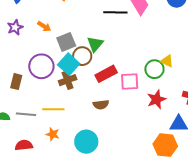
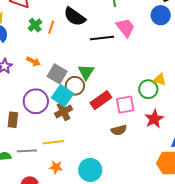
gray square: (66, 42) -> (57, 74), turned -30
brown semicircle: (101, 105) -> (119, 130), moved

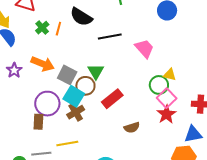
pink trapezoid: (125, 27) -> (144, 48), moved
orange arrow: (33, 61) -> (43, 64), size x1.6
pink square: (125, 105) -> (167, 98), moved, turned -30
brown rectangle: (13, 120) -> (38, 122), moved

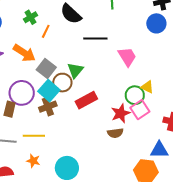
orange line: (58, 29) -> (46, 31), moved
red star: (166, 114) -> (121, 113), moved
brown semicircle: (132, 128) -> (115, 133), moved

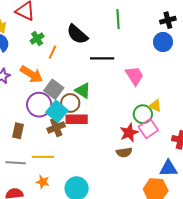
green triangle: (75, 70) -> (83, 91), turned -36
purple circle: (22, 93) -> (39, 105), moved
red rectangle: (86, 100) -> (77, 119), moved, turned 30

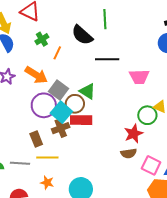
green line: (118, 19) -> (105, 19), moved
pink trapezoid: (135, 76) -> (139, 77), turned 120
pink square: (148, 128) -> (151, 165), moved, turned -30
brown rectangle: (18, 131) -> (36, 139), moved, turned -35

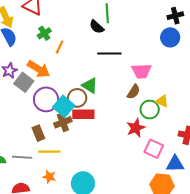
black semicircle: (82, 35) -> (97, 27), moved, size x0.7
gray square: (59, 90) -> (24, 82), moved
brown semicircle: (129, 153) -> (133, 92), moved, turned -49
pink square: (151, 165) -> (154, 149), moved

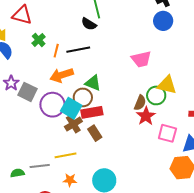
black line: (109, 53) -> (78, 50), moved
orange arrow: (38, 69) -> (62, 75), moved, turned 140
brown semicircle: (133, 92) -> (140, 103), moved
yellow triangle: (162, 101) -> (167, 85), size x1.5
brown rectangle: (38, 133) -> (95, 133), moved

